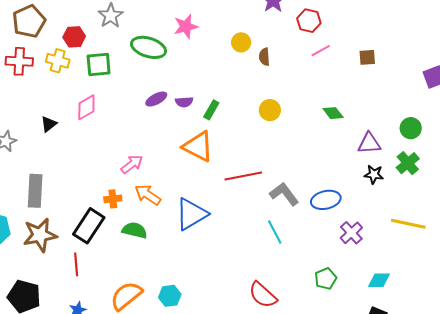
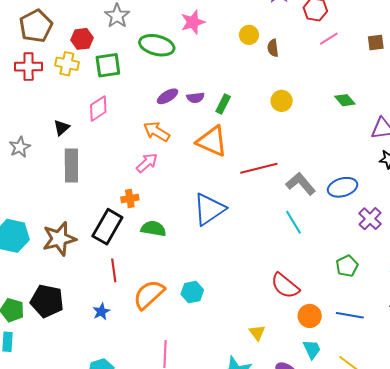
gray rectangle: (35, 191) -> (71, 166), moved
orange arrow: (148, 195) -> (157, 132), moved
red line: (76, 264) -> (114, 270), moved

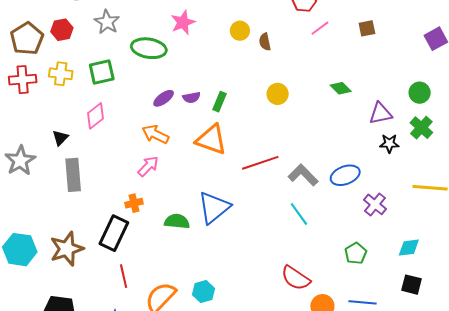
red hexagon: (82, 39) -> (62, 30), moved
gray star: (20, 147) -> (20, 161), size x1.4
green semicircle: (153, 229) -> (177, 221), moved

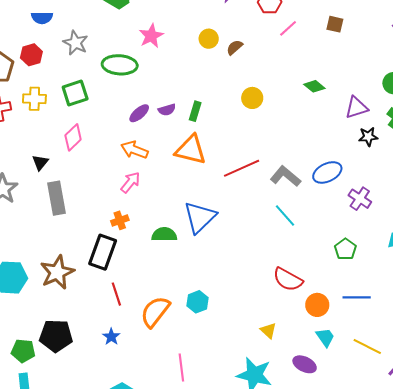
brown square: (367, 28) -> (335, 24), turned 30
brown semicircle: (265, 42) -> (235, 47), turned 66

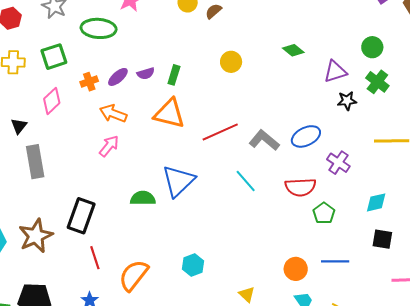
cyan line: (285, 215) -> (246, 181), moved
orange cross: (120, 220) -> (89, 82), moved
red semicircle: (288, 279) -> (300, 187), moved, turned -32
cyan hexagon: (197, 302) -> (193, 265), moved

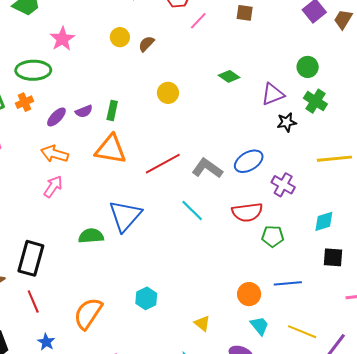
orange cross: (89, 82) -> (24, 102), moved
green pentagon: (324, 213) -> (273, 236), turned -30
red line: (95, 258) -> (33, 302), moved

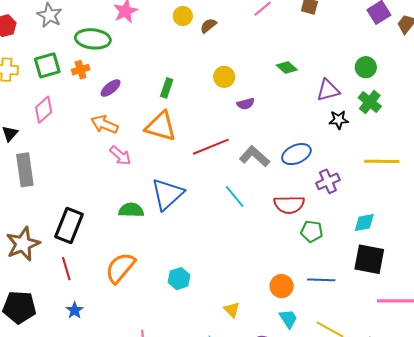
purple semicircle: (84, 111) -> (246, 104), moved
purple cross: (283, 185) -> (328, 181), turned 30
pink arrow: (53, 187) -> (120, 156), moved, turned 90
black square: (333, 257) -> (369, 259), size x1.5
orange semicircle: (88, 313) -> (120, 268), moved

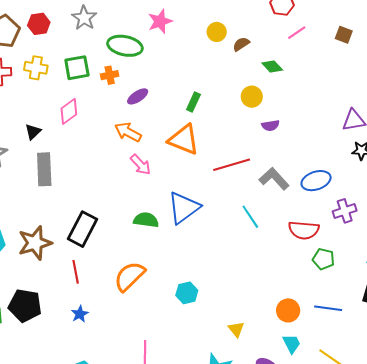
green diamond: (287, 67) -> (272, 67), moved

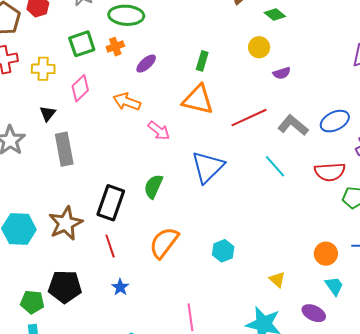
yellow cross: (36, 68) -> (43, 69), moved
orange arrow: (128, 132) -> (127, 102), moved
green semicircle: (146, 220) -> (153, 186), moved, turned -65

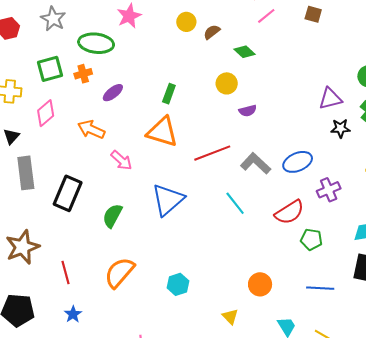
red semicircle: (330, 172) -> (289, 212), turned -32
black rectangle: (111, 203) -> (68, 193), moved
orange circle: (326, 254) -> (260, 284), moved

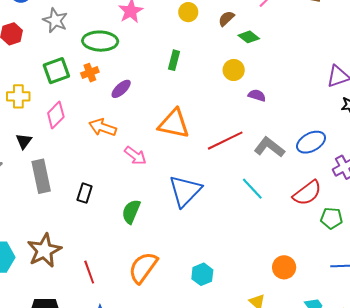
brown semicircle: (212, 32) -> (226, 19), moved
green rectangle: (169, 94) -> (174, 60), moved
purple semicircle: (248, 111) -> (257, 95), turned -144
black rectangle: (68, 193) -> (85, 193), size x0.6

